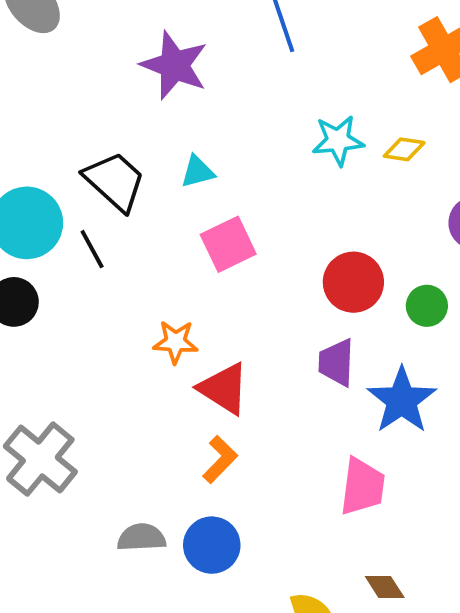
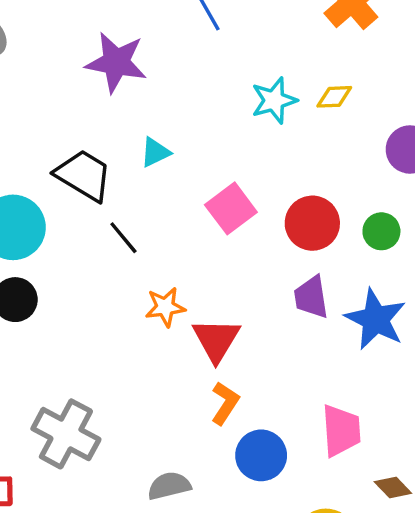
pink square: (228, 244) -> (231, 208), moved
black line: (92, 249) -> (123, 238), moved
red triangle: (224, 389) -> (216, 340), turned 40
pink trapezoid: (362, 487) -> (341, 430), moved
blue circle: (212, 545) -> (261, 455), moved

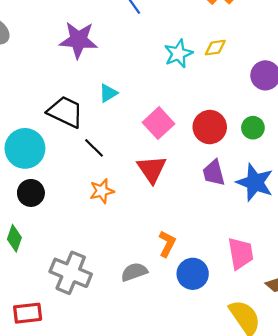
orange star: (165, 307) -> (102, 191), moved
red triangle: (216, 340) -> (152, 169), moved
gray semicircle: (169, 486) -> (134, 272), moved

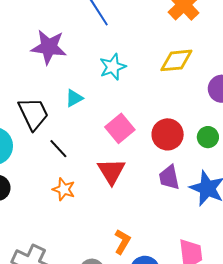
yellow diamond: (215, 48) -> (176, 60), size x1.6
cyan star: (178, 54) -> (113, 67), moved
black trapezoid: (65, 112) -> (33, 114), turned 36
orange star: (102, 191) -> (64, 189), turned 30

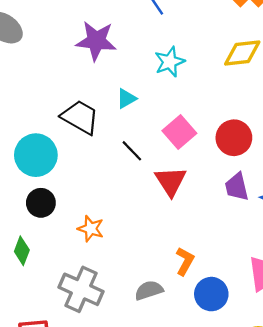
black trapezoid: (33, 114) -> (80, 117), turned -33
black line: (58, 149) -> (132, 151), moved
orange star: (64, 189) -> (91, 229), moved

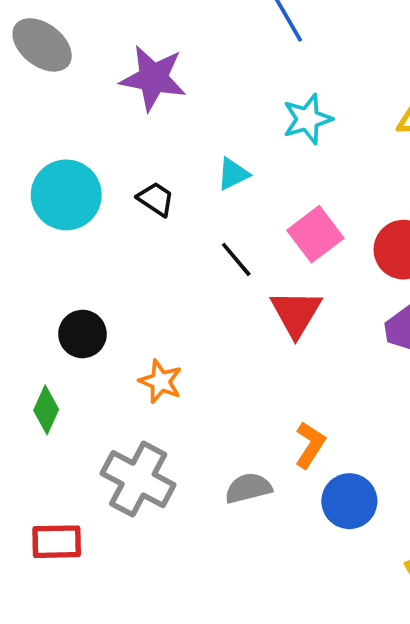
purple star: (96, 41) -> (153, 78), moved
black trapezoid: (80, 117) -> (156, 199), size x0.6
cyan circle: (36, 155) -> (66, 195), moved

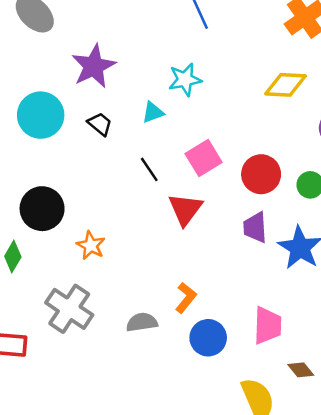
purple star: (153, 78) -> (94, 66), moved, turned 30
cyan star: (307, 119) -> (185, 80), moved
black circle: (82, 334) -> (42, 209), size x1.4

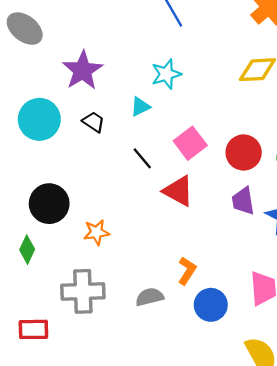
red triangle: (185, 209) -> (178, 191), turned -32
orange star: (91, 245) -> (96, 232), turned -30
gray cross: (69, 309) -> (83, 291), turned -30

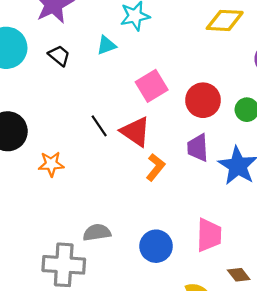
black line: (142, 158) -> (99, 126), moved
orange L-shape: (187, 271) -> (155, 167), moved
gray cross: (83, 291) -> (64, 265), moved

